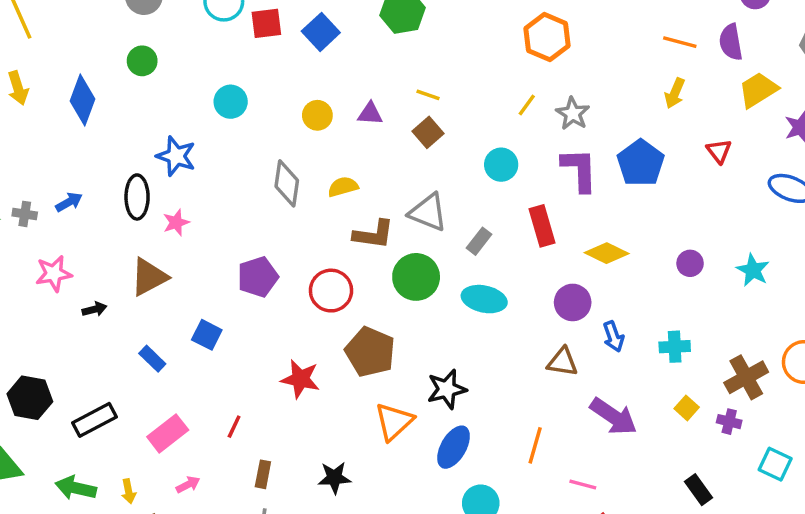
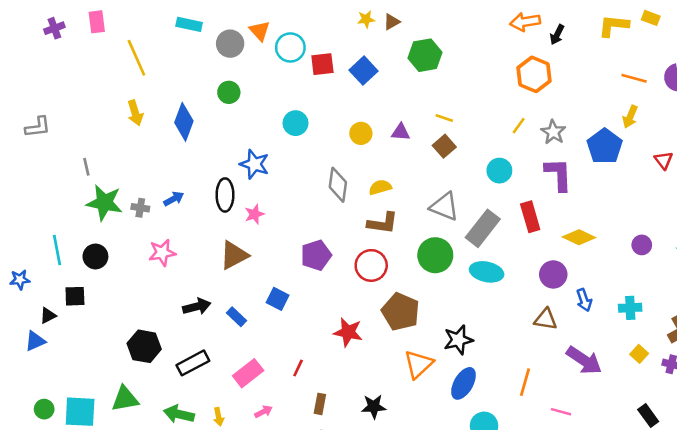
blue pentagon: (641, 163) -> (605, 146), moved
brown L-shape: (374, 234) -> (383, 223), moved
gray rectangle: (479, 241) -> (483, 228), size x1.8
black arrow: (94, 309) -> (197, 306), moved, size x1.5

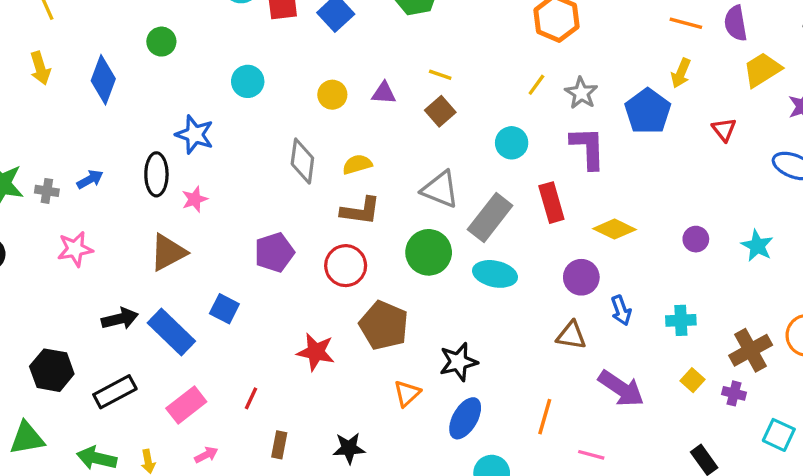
blue rectangle: (237, 317) -> (171, 332), size x1.8
orange triangle: (419, 364) -> (407, 393), size x0.7

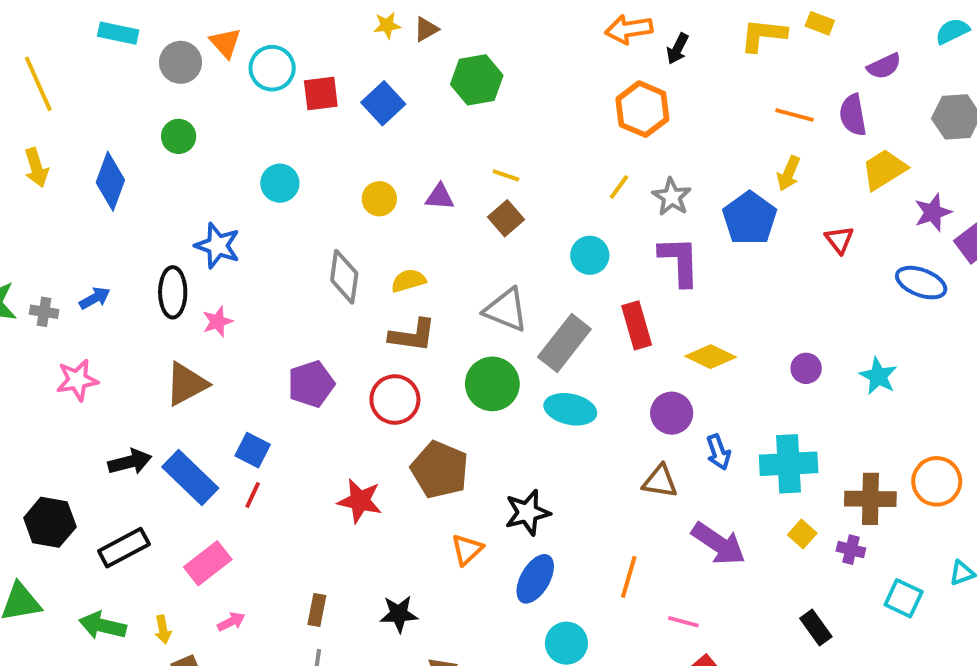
cyan cross: (681, 320) -> (789, 464), size x1.6
brown cross: (751, 350) -> (870, 499), turned 30
red line: (251, 398) -> (253, 495), moved

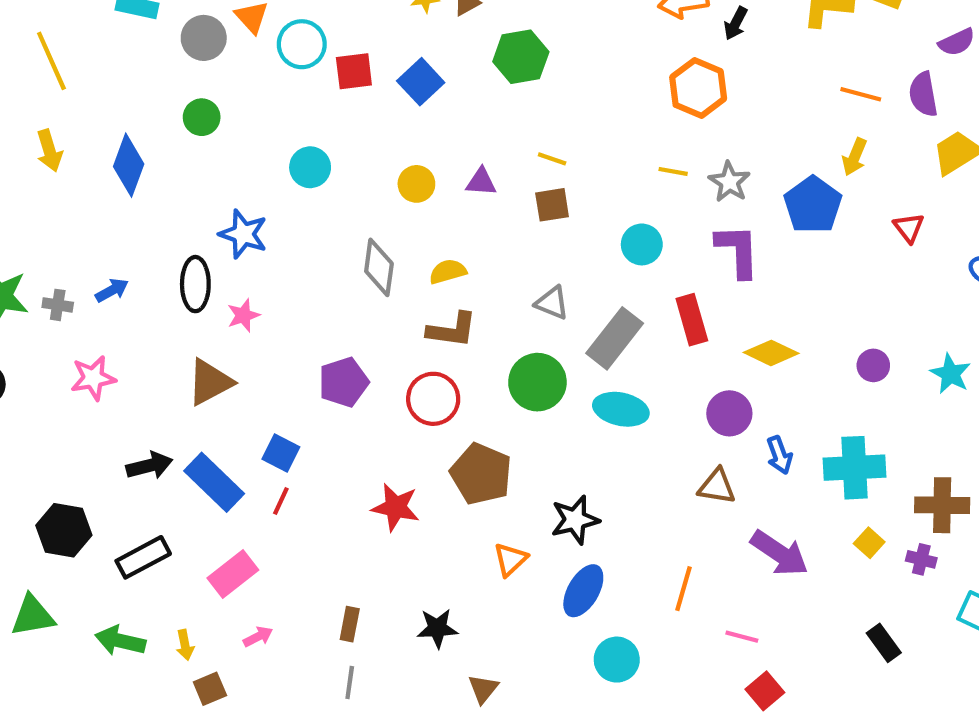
yellow line: (619, 187) -> (673, 171), turned 64
brown square: (506, 218) -> (552, 205), turned 32
gray triangle: (506, 310) -> (552, 303), size x0.7

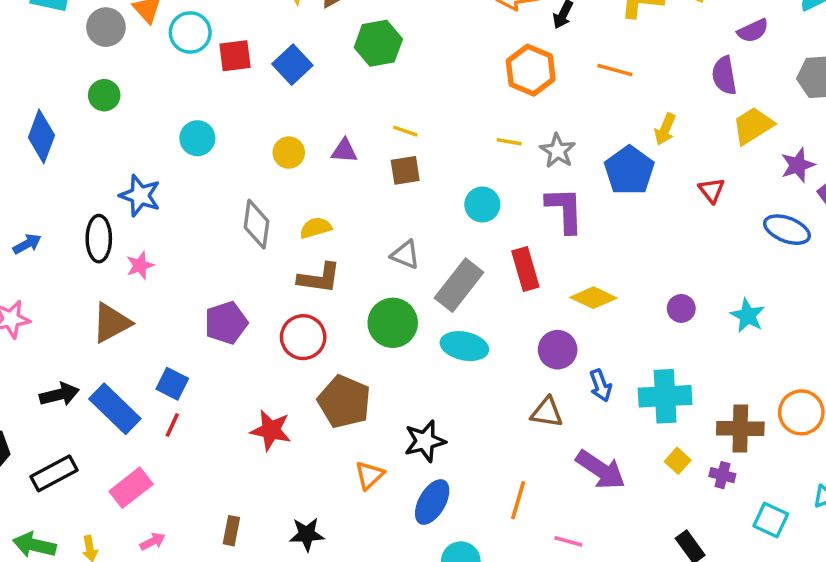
orange line: (861, 94) -> (615, 70), moved

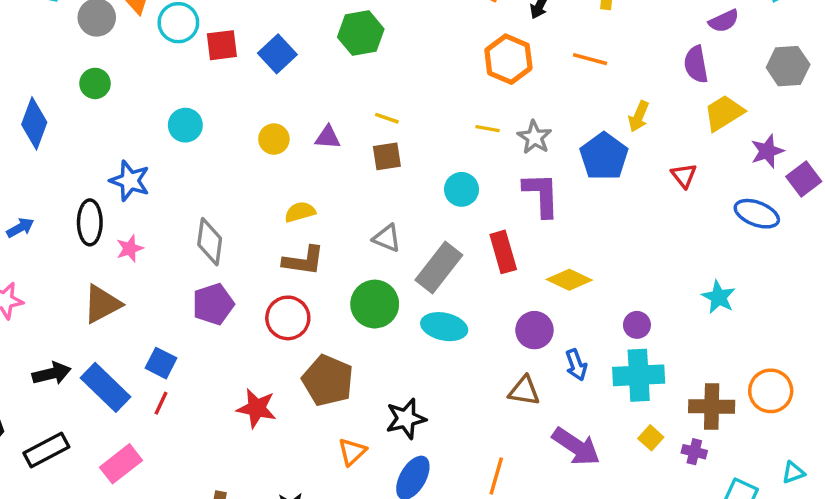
gray diamond: (256, 224) -> (210, 242), moved
purple circle: (681, 308) -> (637, 325), moved

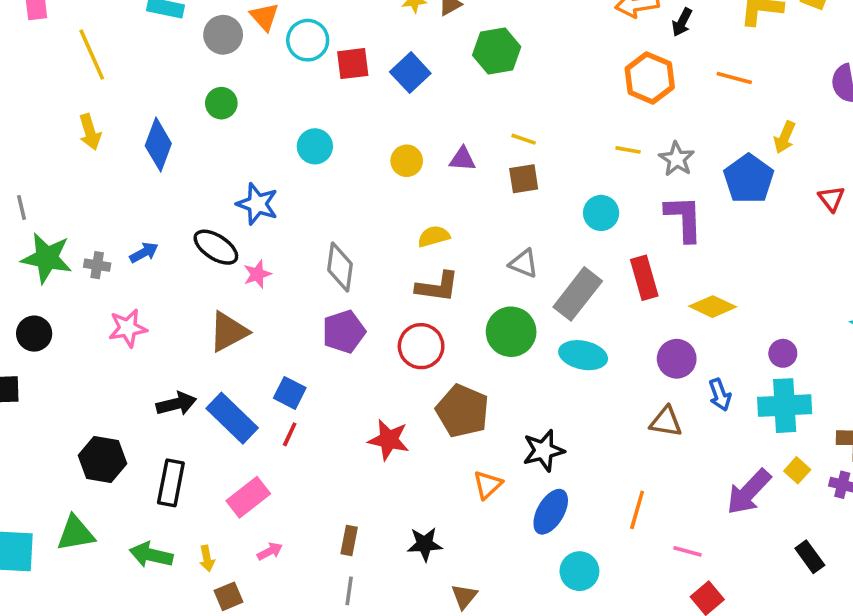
black ellipse: (90, 222) -> (216, 247), turned -57
purple arrow: (576, 446) -> (749, 492), moved, turned 99
black rectangle: (46, 450) -> (171, 483), turned -51

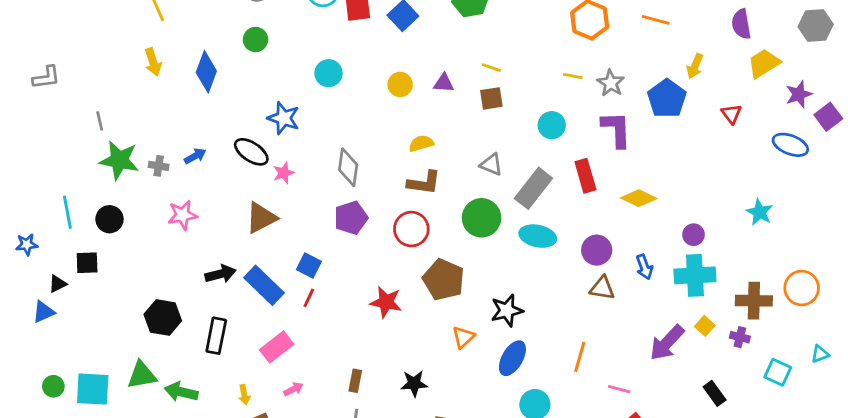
purple circle: (677, 359) -> (597, 250), moved
green arrow: (151, 555) -> (181, 392), moved

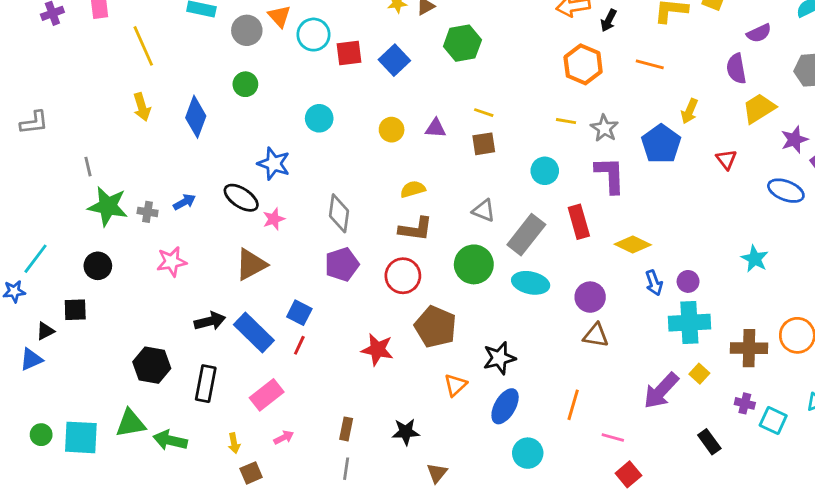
cyan line: (67, 212) -> (35, 259), moved, turned 48
blue arrow: (644, 267) -> (654, 283), moved
purple cross: (740, 337) -> (745, 403), moved

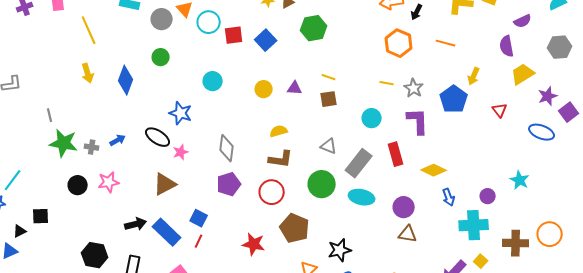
black circle: (98, 266) -> (78, 185), moved
purple circle: (688, 281) -> (488, 196), moved

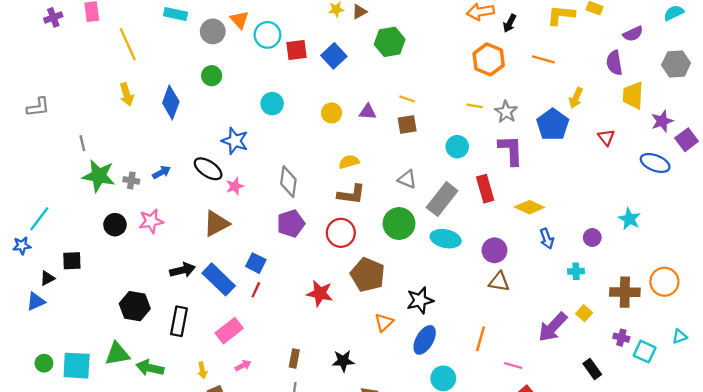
yellow trapezoid: (523, 74) -> (633, 95), turned -55
cyan cross: (474, 225) -> (576, 271), size x0.5

